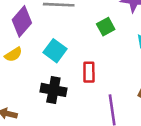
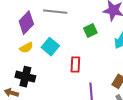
yellow semicircle: (13, 55) -> (26, 48), moved
black cross: (53, 90) -> (25, 77), moved

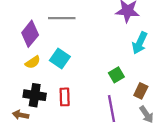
green square: (90, 30) -> (116, 75), moved
red rectangle: (75, 65) -> (65, 97), moved

